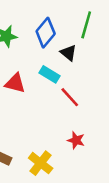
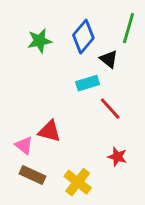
cyan rectangle: (49, 74) -> (88, 83), turned -48
red triangle: (15, 83) -> (49, 131), moved

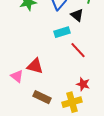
brown rectangle: (32, 175) -> (42, 97), moved
yellow cross: (78, 182) -> (72, 102), moved, turned 36

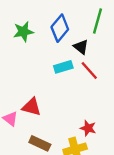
red line: (78, 50) -> (89, 70), moved

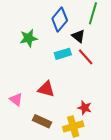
green star: (23, 32) -> (29, 38), moved
red triangle: (32, 107) -> (46, 89), moved

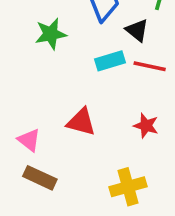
red line: (86, 57) -> (150, 66), turned -36
red star: (85, 108) -> (146, 126), moved
brown rectangle: (42, 121) -> (40, 178), moved

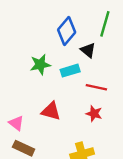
green star: (51, 34) -> (40, 65), moved
red line: (150, 66) -> (96, 87), moved

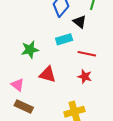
green star: (40, 65) -> (30, 50), moved

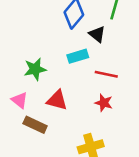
pink triangle: (18, 85) -> (20, 100), moved
brown rectangle: (24, 106) -> (35, 125), moved

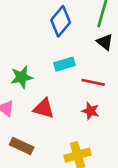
black triangle: (97, 34) -> (105, 42), moved
brown rectangle: (35, 125) -> (22, 146), moved

